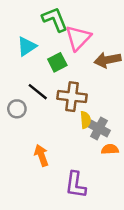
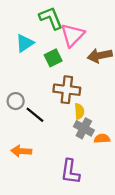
black line: (38, 92) -> (35, 115), moved
gray cross: (99, 128) -> (84, 128), moved
orange arrow: (41, 155) -> (21, 151), moved, turned -66

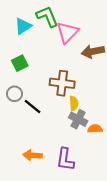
cyan triangle: (25, 43) -> (23, 26), moved
green square: (53, 58) -> (20, 63), moved
orange arrow: (21, 151) -> (33, 155), moved

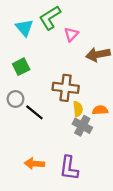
green L-shape: (47, 17) -> (50, 18), turned -100
cyan triangle: (23, 26) -> (24, 28), turned -36
pink triangle: (67, 32) -> (71, 34), size x0.6
orange semicircle: (95, 129) -> (100, 110), moved

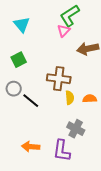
green L-shape: (50, 18) -> (70, 16), moved
gray cross: (82, 126) -> (76, 129), moved

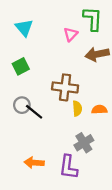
green L-shape: (70, 16) -> (93, 19), moved, turned 125
gray circle: (14, 89) -> (22, 105), moved
gray cross: (76, 129) -> (84, 143), turned 30

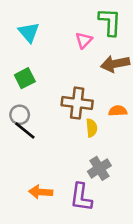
gray circle: (22, 105) -> (20, 115), moved
orange semicircle: (99, 110) -> (118, 111), moved
black line: (34, 112) -> (25, 130), moved

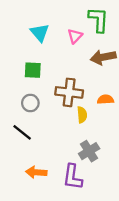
cyan triangle: (29, 32) -> (40, 33), moved
green square: (25, 78) -> (33, 70), moved, turned 30
gray circle: (20, 115) -> (30, 103), moved
black line: (25, 130) -> (22, 132), moved

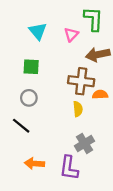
brown cross: (69, 92) -> (81, 81), moved

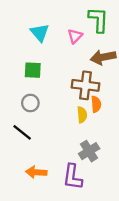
orange semicircle: (100, 95) -> (96, 104), moved, turned 88

